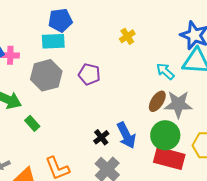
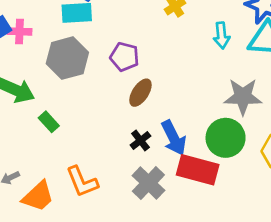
cyan arrow: (165, 71) -> (222, 35), moved, turned -138
brown ellipse: (157, 101) -> (140, 93), moved
red rectangle: (169, 158) -> (198, 170), moved

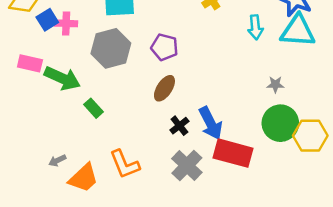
brown ellipse: (140, 93) -> (164, 88), moved
gray star: (243, 97) -> (275, 85), size x0.5
green circle: (226, 138) -> (280, 123), moved

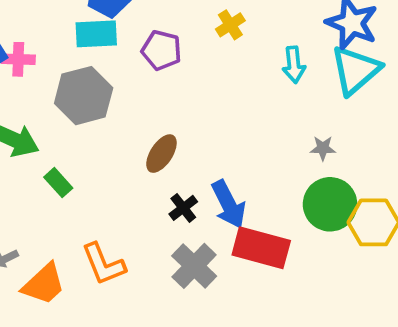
cyan triangle: (298, 31) -> (355, 70), turned -45
purple pentagon: (164, 47) -> (161, 50), moved

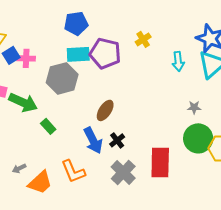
cyan rectangle: (96, 34) -> (78, 54), moved
purple pentagon: (161, 50) -> (105, 53), size x1.4
blue arrow: (229, 204) -> (93, 140), moved
red rectangle: (261, 248) -> (160, 162), turned 76

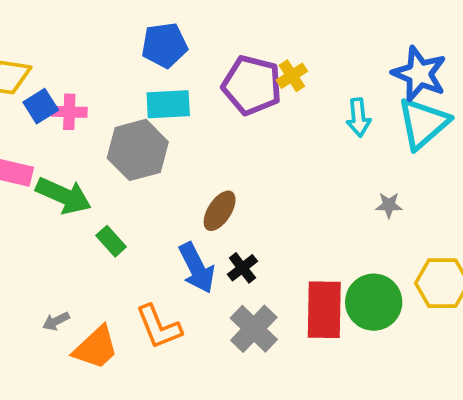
purple pentagon: (105, 53) -> (252, 85), moved
green circle: (198, 138) -> (374, 302), moved

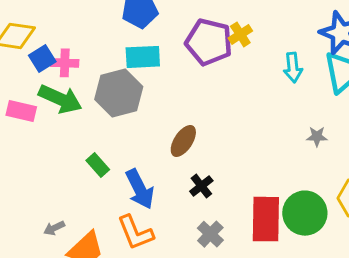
green arrow: (64, 196) -> (60, 99), moved
blue arrow: (197, 268) -> (140, 189), moved
gray cross: (254, 329) -> (210, 234), size x0.7

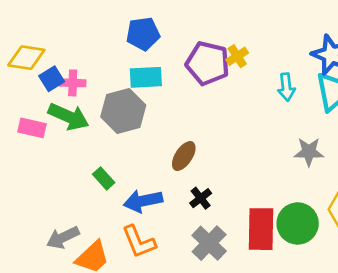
gray star: (317, 136) -> (309, 152), size x1.5
blue arrow: (140, 189) -> (143, 201), turned 105
gray arrow: (54, 228) -> (63, 238), size x1.6
gray cross: (210, 234) -> (209, 243), size x1.4

